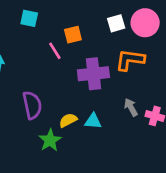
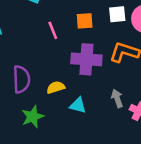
orange square: (73, 35) -> (85, 21), moved
yellow semicircle: (68, 120) -> (56, 87), moved

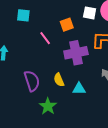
white square: (117, 14) -> (90, 13), turned 32
yellow semicircle: (56, 87) -> (59, 80), turned -80

